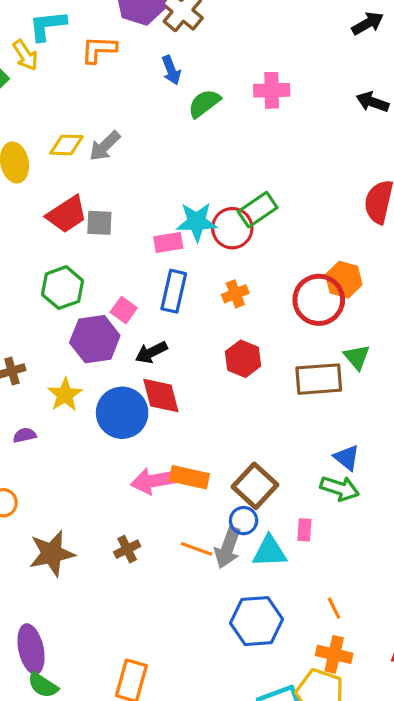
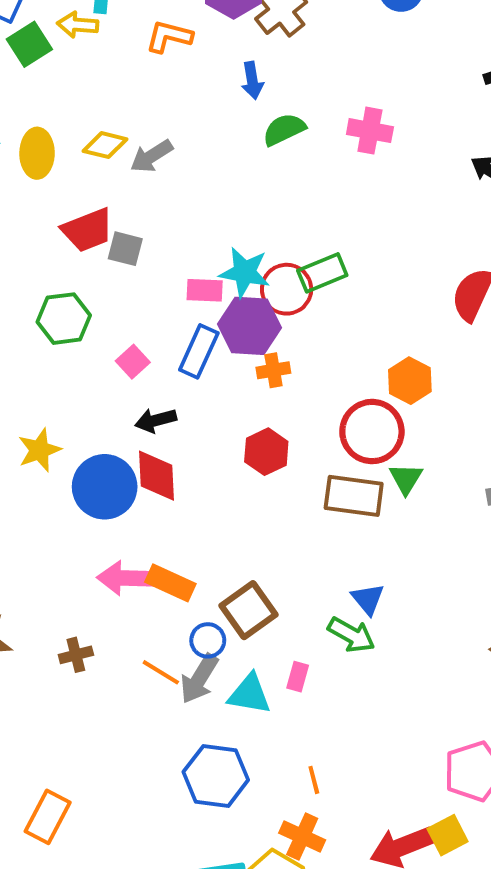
yellow arrow: (25, 55) -> (78, 25), turned 116
red circle: (319, 300) -> (372, 432), moved
purple hexagon: (95, 339) -> (250, 326), moved
blue circle: (244, 521) -> (208, 640), moved

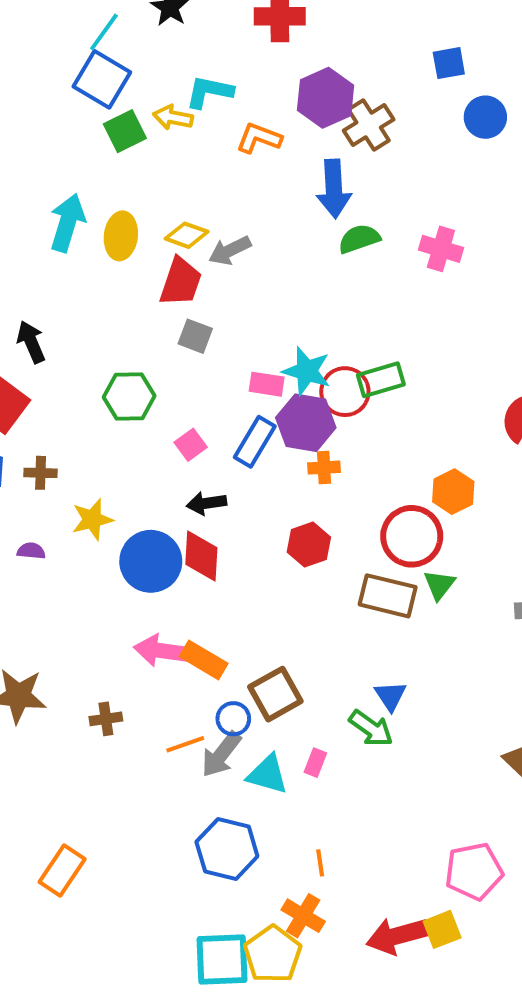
blue arrow: (252, 80) -> (334, 189), size x1.6
red trapezoid: (88, 230) -> (181, 282), moved, turned -56
orange line: (161, 672) -> (185, 744), turned -57

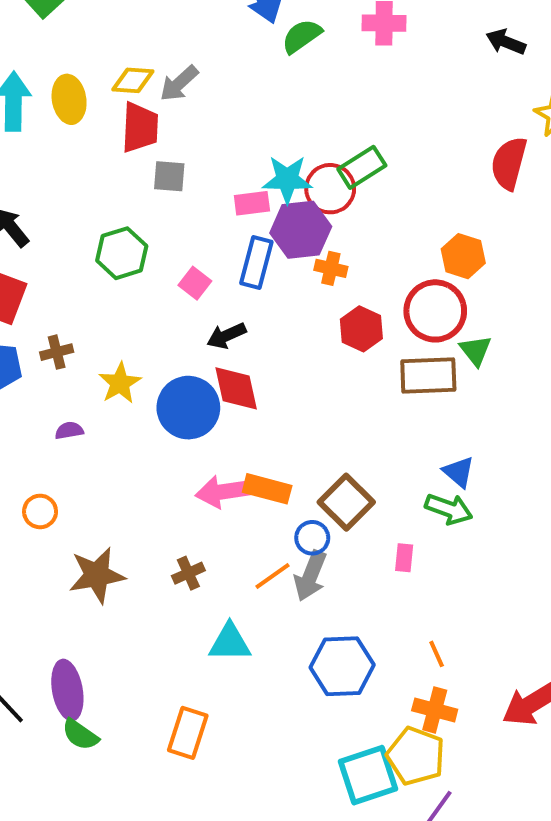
orange cross: (324, 468) -> (331, 268), turned 32
red hexagon: (309, 545) -> (361, 329), moved
cyan triangle: (268, 774) -> (230, 642), moved

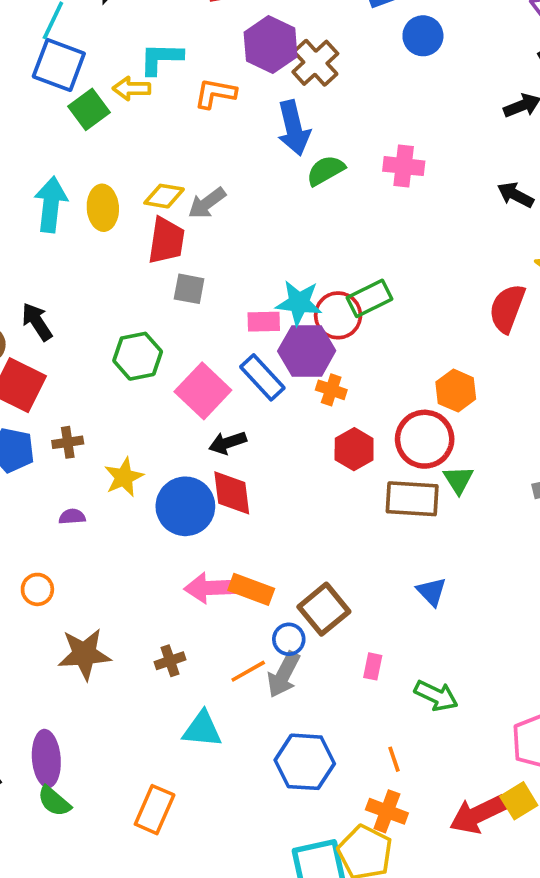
blue rectangle: (256, 263) -> (262, 377), turned -63
pink square: (195, 283) -> (203, 391), size x1.8
green arrow: (449, 509) -> (436, 696), moved

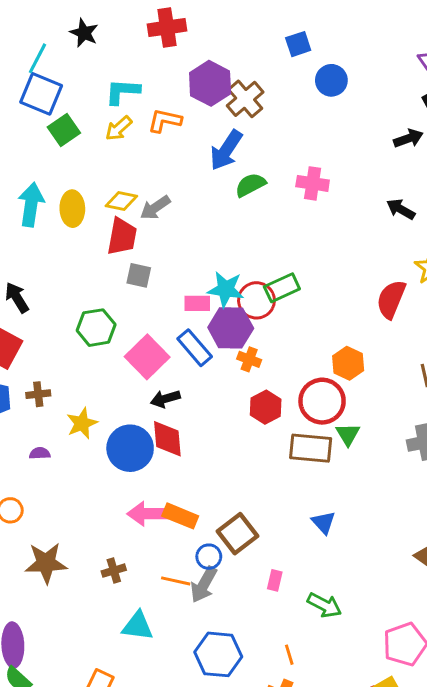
yellow arrow: (132, 89) -> (119, 128), moved, turned -44
blue arrow: (294, 128) -> (226, 150), turned 45
orange line: (248, 671) -> (176, 581), turned 40

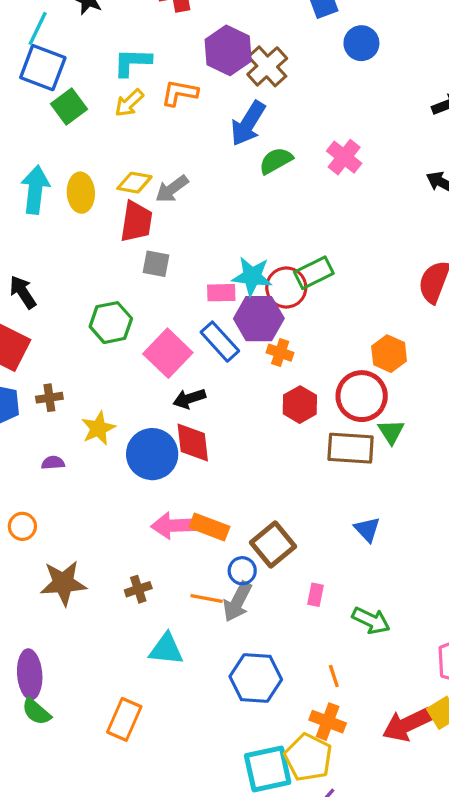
pink cross: (313, 183) -> (344, 157), turned 32

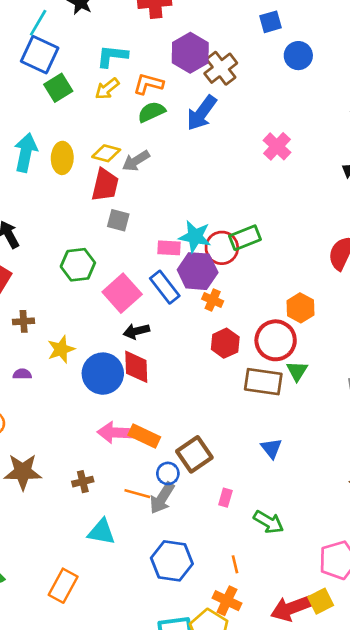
green semicircle: (276, 161) -> (152, 112), moved

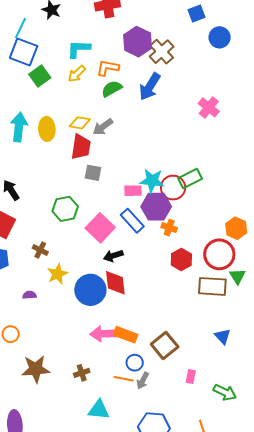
brown cross: (24, 321) -> (40, 250), moved, turned 35
blue circle: (168, 473) -> (135, 363), moved
gray arrow: (162, 498) -> (143, 381), size x0.7

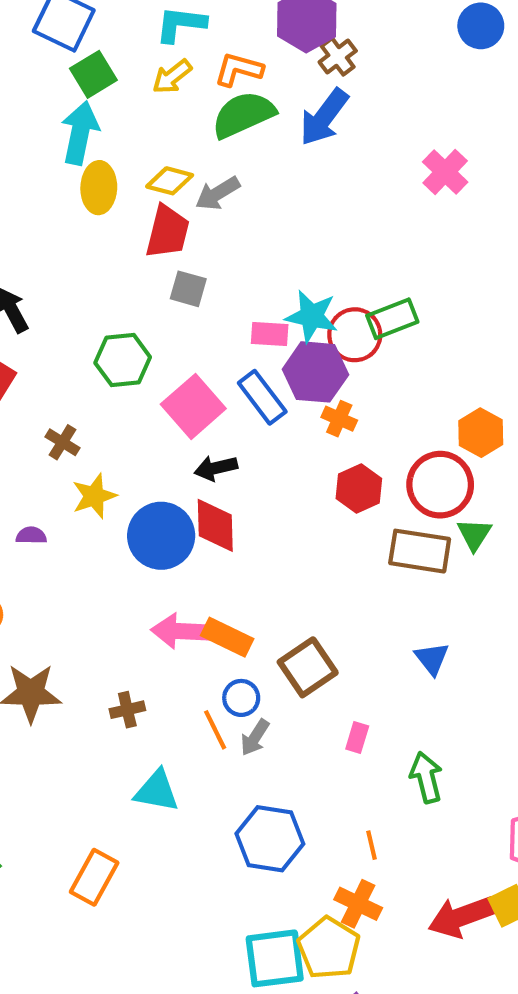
brown cross: (162, 52) -> (338, 56), moved, size x0.7
green semicircle: (112, 89) -> (243, 115), size x1.4
cyan arrow: (19, 127) -> (80, 133), moved
orange line: (124, 379) -> (215, 730), turned 48
green arrow: (225, 392) -> (426, 777), turned -135

